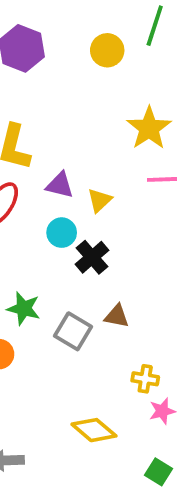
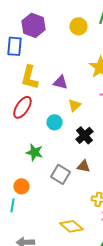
purple triangle: (60, 185) -> (60, 82), moved
black cross: (92, 257) -> (84, 135), moved
green star: (24, 309) -> (34, 152), moved

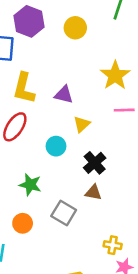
yellow circle: (78, 26) -> (75, 28), moved
brown triangle: (83, 166) -> (93, 192), moved
orange circle: (21, 186) -> (23, 223), moved

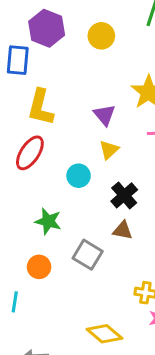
purple triangle: (64, 95) -> (104, 115), moved, turned 36

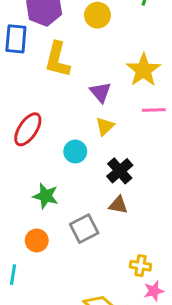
yellow L-shape: (41, 107) -> (57, 60), moved
gray square: (88, 255) -> (84, 229), turned 32

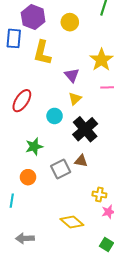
black cross: (120, 171) -> (85, 129), size x1.4
green star: (46, 196) -> (34, 147), turned -30
brown triangle: (118, 205) -> (81, 161), moved

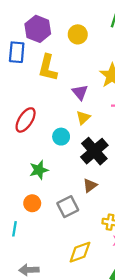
brown triangle: (81, 161) -> (90, 185), turned -48
gray square: (61, 169) -> (68, 207), moved
yellow diamond: (72, 222) -> (80, 252), turned -60

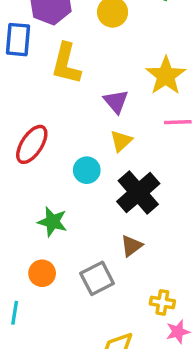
green star: (39, 170) -> (52, 222), turned 30

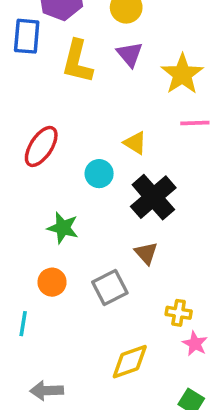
purple triangle: (116, 101) -> (130, 54), moved
yellow triangle: (121, 141) -> (135, 143), turned -45
brown triangle: (131, 246) -> (146, 253), turned -35
pink star: (178, 332) -> (195, 344), turned -30

